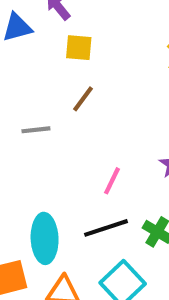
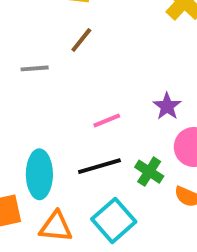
pink line: (112, 181) -> (107, 120), turned 40

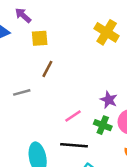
black line: (99, 166) -> (74, 145), turned 32
green cross: (149, 172) -> (103, 125), moved

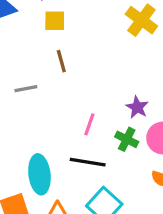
brown line: (47, 69) -> (61, 61), turned -48
pink line: (73, 116) -> (89, 124), turned -42

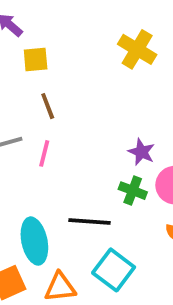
pink line: (89, 124) -> (44, 153), moved

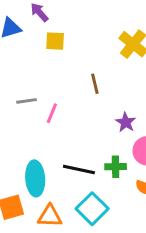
brown line: (48, 106) -> (95, 84), moved
green cross: (133, 191) -> (116, 167), moved, turned -30

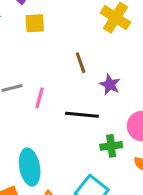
purple star: (126, 122) -> (110, 85), moved
black line: (79, 169) -> (82, 115), moved

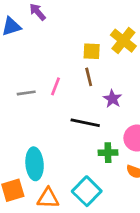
yellow square: (35, 23) -> (92, 51), moved
pink line: (40, 98) -> (55, 86), moved

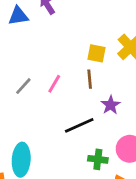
gray line: (26, 93) -> (23, 86), turned -48
black line: (85, 123) -> (79, 125), turned -44

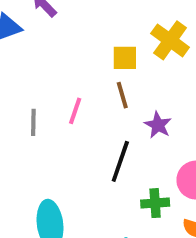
gray line: (23, 86) -> (33, 122), turned -30
black line: (79, 125) -> (120, 161), turned -36

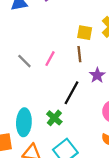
gray line: (33, 122) -> (24, 61), turned -56
green cross: (155, 203) -> (54, 118), moved, turned 35

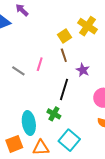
yellow square: (85, 33) -> (64, 36), turned -32

